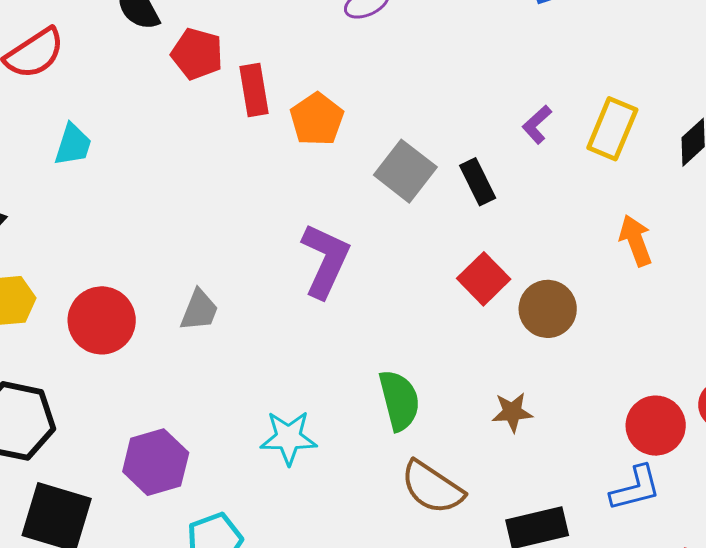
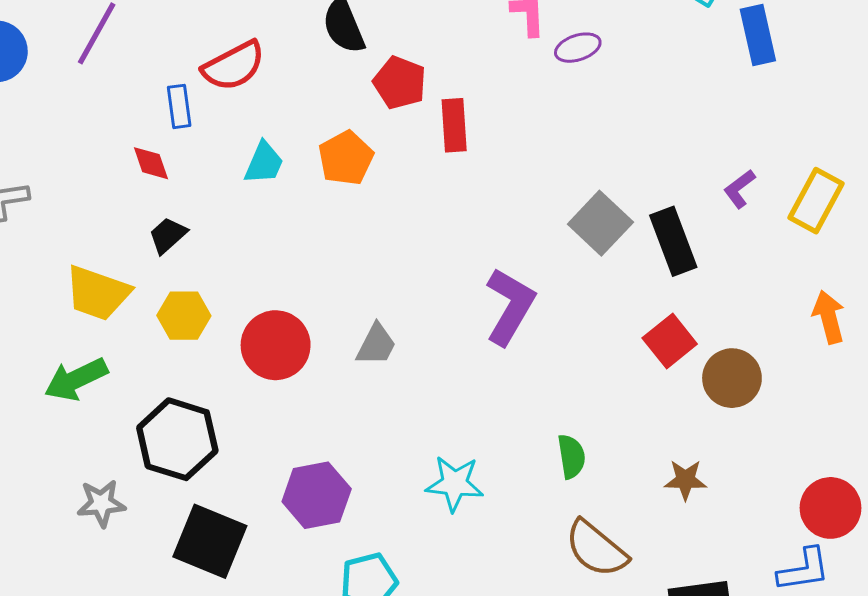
orange pentagon: (317, 119) -> (346, 158), moved
black rectangle: (478, 182) -> (673, 241), size x1.4
green semicircle: (399, 400) -> (571, 457), size x0.7

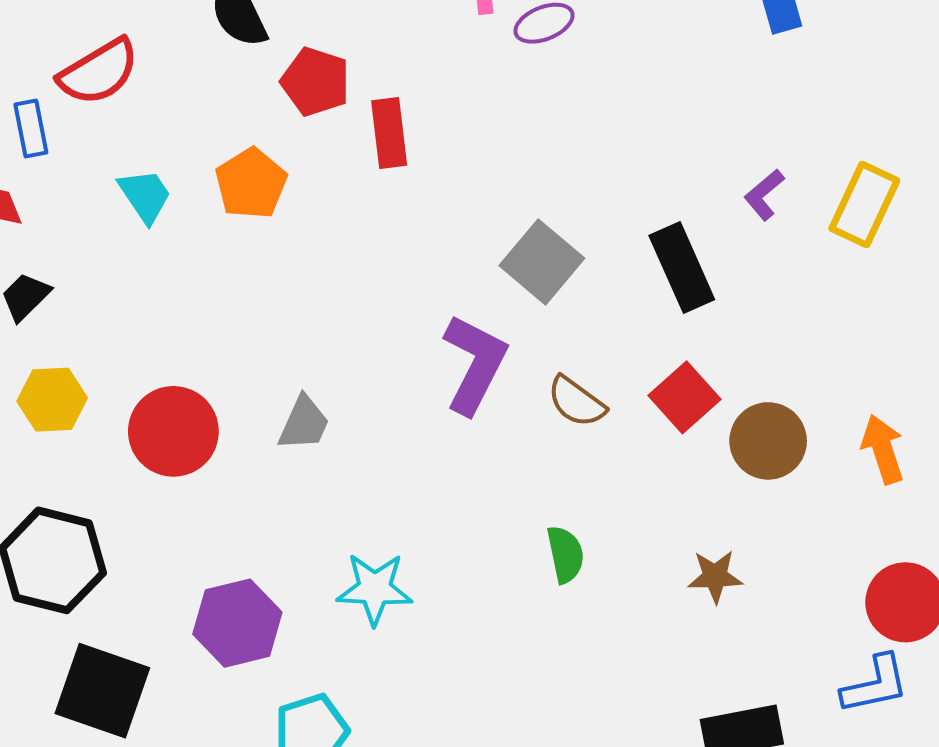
cyan trapezoid: (264, 163) -> (145, 196), turned -54
gray square: (600, 223) -> (542, 262), moved
orange arrow: (829, 317) -> (883, 449), moved
cyan star: (455, 484) -> (375, 589), moved
brown semicircle: (596, 549) -> (576, 402), moved, size x0.7

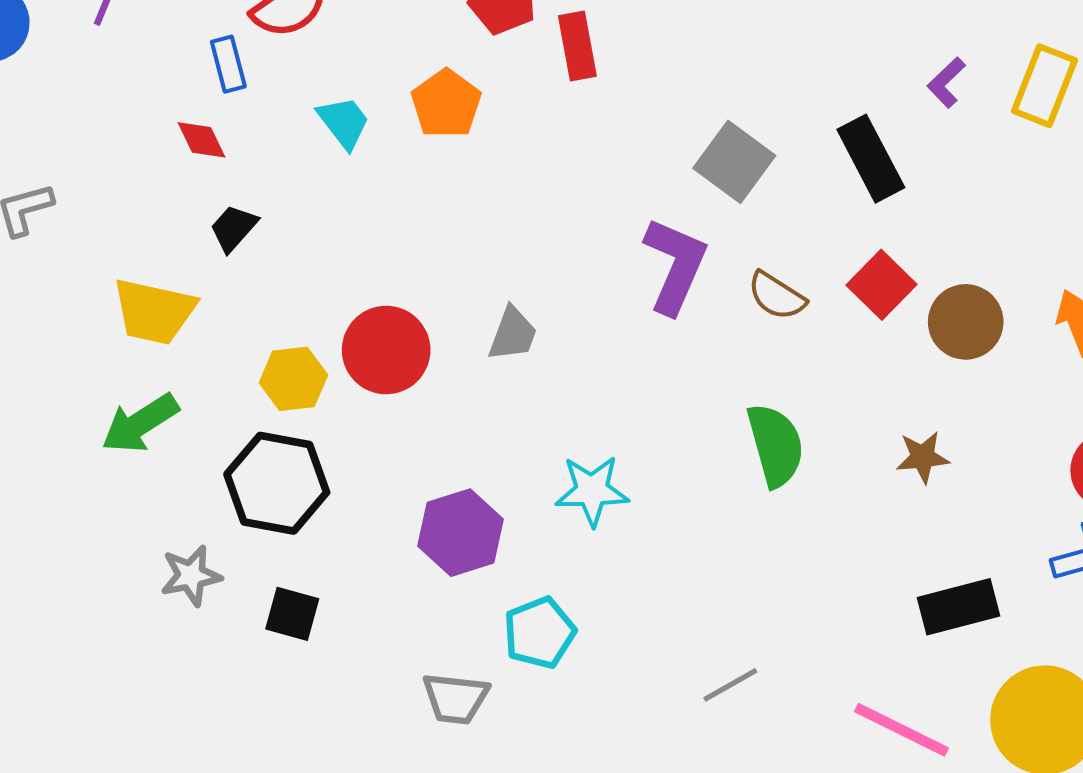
yellow hexagon: (52, 400) -> (293, 379), moved
green semicircle: (565, 554) -> (775, 445), size x1.5
black square: (102, 691) -> (292, 614), moved, size x0.6

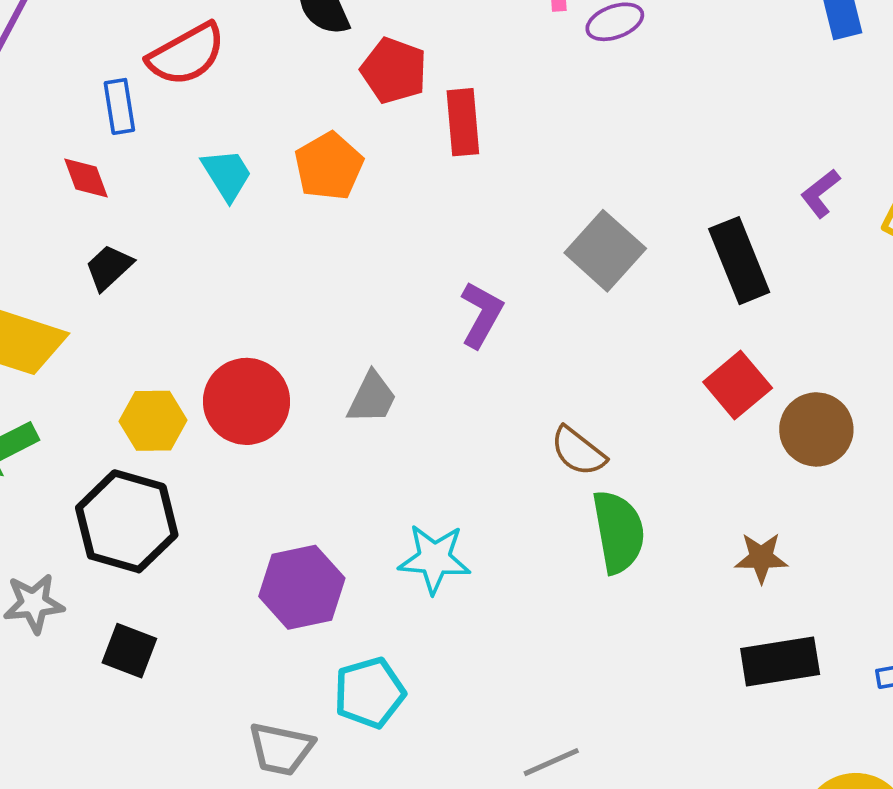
purple L-shape: (675, 266) -> (481, 314), moved, size x0.7
brown semicircle: (777, 296) -> (578, 451), moved
black rectangle: (958, 607) -> (780, 661), moved

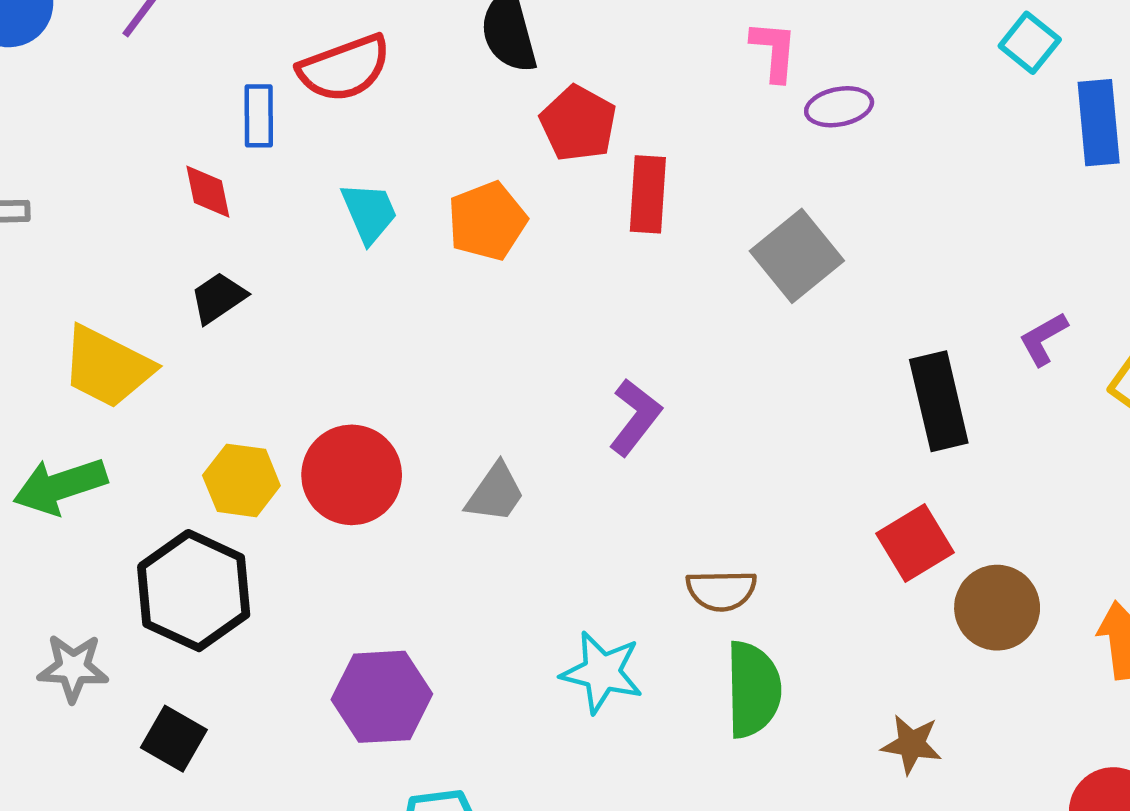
gray square: (605, 251) -> (797, 256), moved
brown semicircle: (578, 451) -> (721, 590), turned -48
cyan star: (434, 559) -> (602, 672), moved

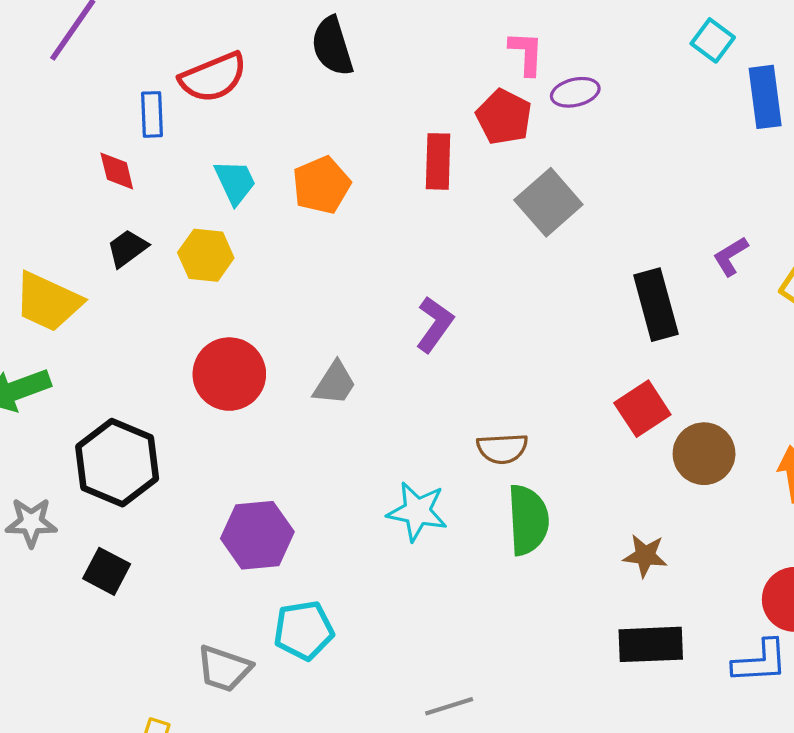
red pentagon: (578, 123) -> (504, 117), moved
yellow hexagon: (241, 480) -> (206, 255), moved

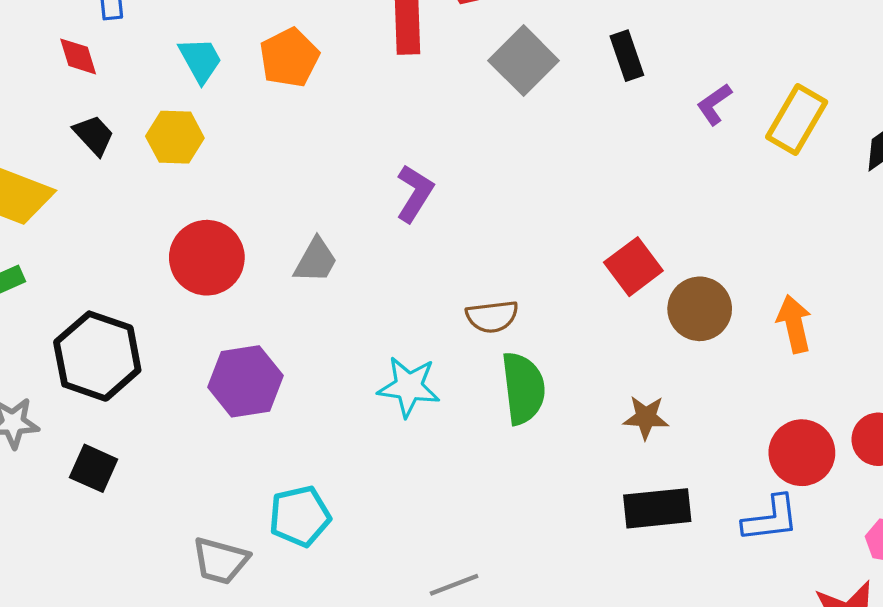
black trapezoid: (127, 248) -> (94, 135), turned 87
black rectangle: (656, 305) -> (627, 56), moved, size x0.7
purple hexagon: (257, 535) -> (245, 381), moved

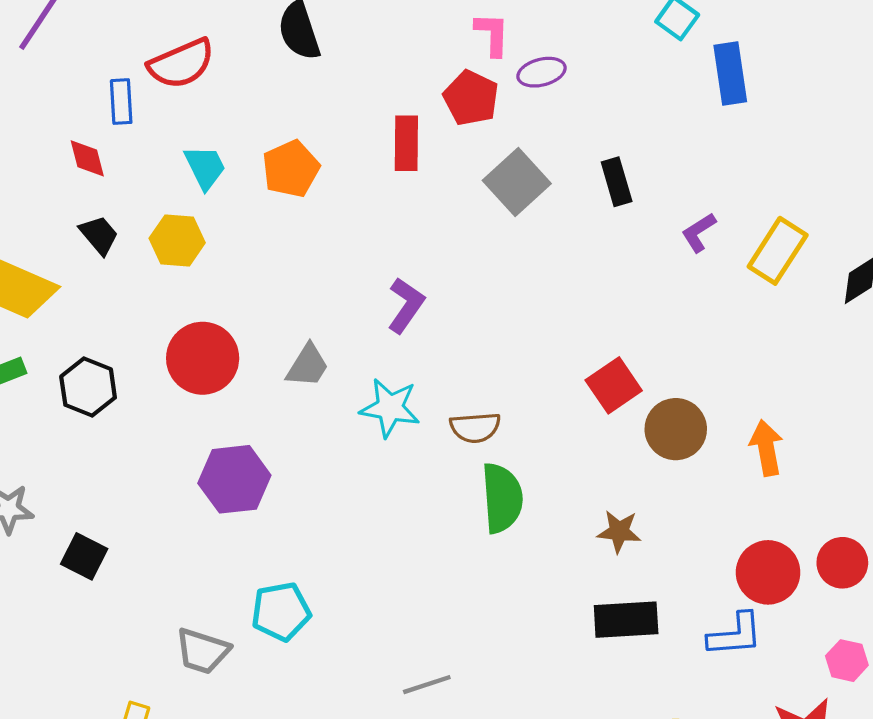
black hexagon: (97, 356) -> (88, 387), moved, size x0.7
cyan star: (409, 387) -> (390, 408), moved

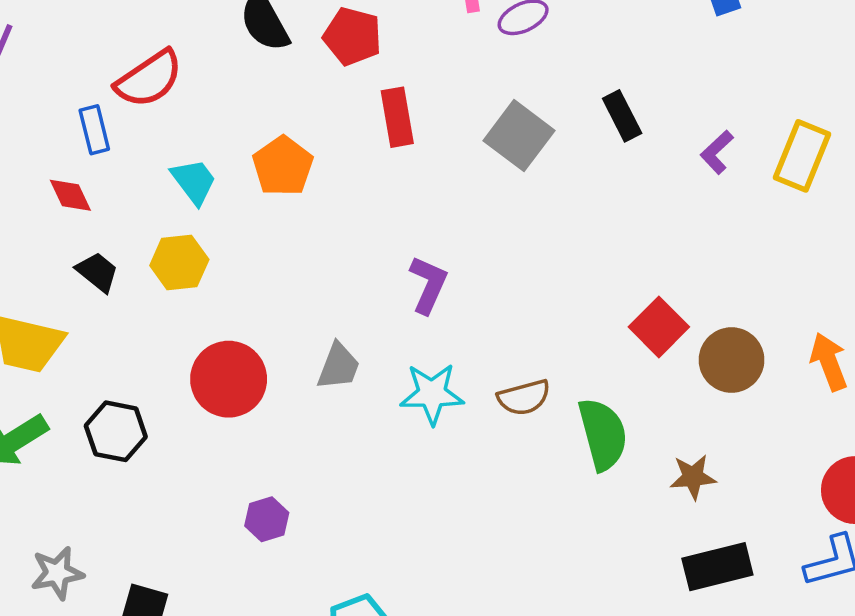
red pentagon: (471, 98) -> (352, 36), moved
purple hexagon: (234, 479) -> (267, 519), moved, size x0.6
green semicircle: (502, 498) -> (603, 434), moved

